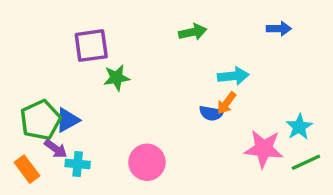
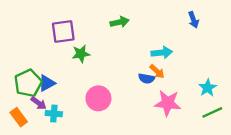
blue arrow: (279, 29) -> (193, 20), turned 70
green arrow: (193, 32) -> (120, 22), moved
orange arrow: (226, 103) -> (157, 71), turned -84
pink star: (264, 149) -> (168, 103), moved
pink circle: (147, 162) -> (98, 98), moved

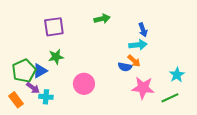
blue arrow: (193, 20) -> (143, 30), moved
green star: (81, 54) -> (56, 57), moved
green line: (212, 112) -> (170, 98), moved

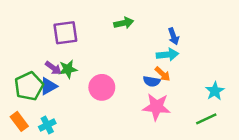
pink circle: (84, 84) -> (102, 87), moved
purple arrow: (33, 88) -> (53, 68), moved
pink star: (143, 88) -> (156, 107), moved
cyan cross: (46, 97) -> (47, 125), moved, turned -32

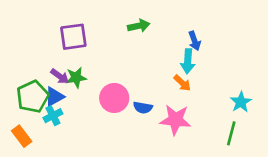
cyan arrow: (167, 55) -> (188, 61), turned 100
blue semicircle: (152, 81) -> (143, 107), moved
green line: (206, 119) -> (231, 133), turned -50
cyan cross: (47, 125) -> (53, 116), moved

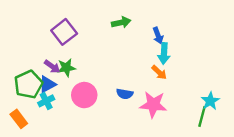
purple square: (73, 37) -> (64, 32), turned -30
blue arrow: (195, 41) -> (158, 36), moved
pink circle: (114, 98) -> (84, 95), moved
cyan star: (241, 102) -> (210, 101), moved

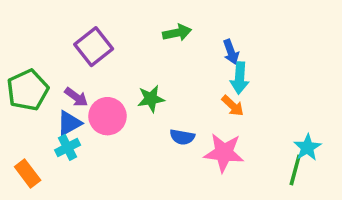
green star: (66, 68) -> (151, 99), moved
green pentagon: (28, 84) -> (28, 90), moved
pink circle: (84, 95) -> (107, 116), moved

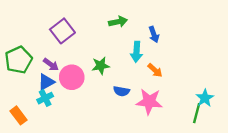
cyan arrow: (240, 78) -> (137, 52), moved

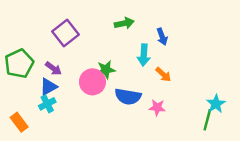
pink circle: (72, 77) -> (92, 82), moved
blue semicircle: (121, 91) -> (128, 97), size x1.5
pink star: (149, 102) -> (157, 108), size x0.6

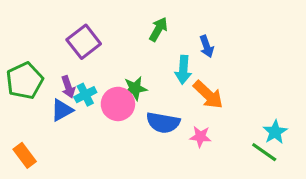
green arrow: (124, 23) -> (158, 29), turned -48
purple arrow: (53, 68) -> (68, 87), turned 35
orange arrow: (163, 75) -> (208, 95), size x1.5
cyan cross: (47, 104) -> (85, 95), moved
green line: (207, 120) -> (264, 152), turned -70

